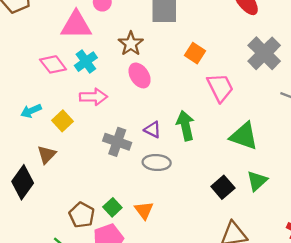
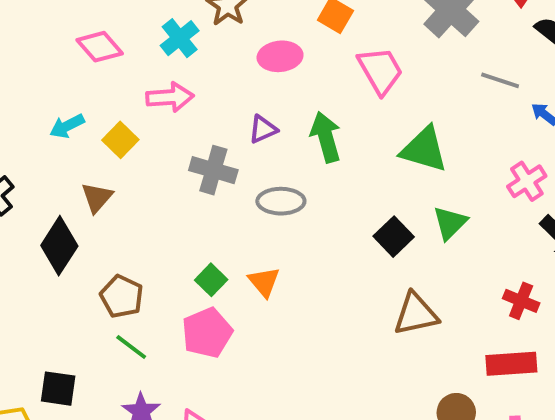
cyan cross: (86, 62) -> (180, 38), moved
pink ellipse: (140, 75) -> (280, 56), moved, turned -60
purple triangle: (153, 130) -> (263, 129), moved, turned -48
brown pentagon: (82, 215) -> (122, 296), moved

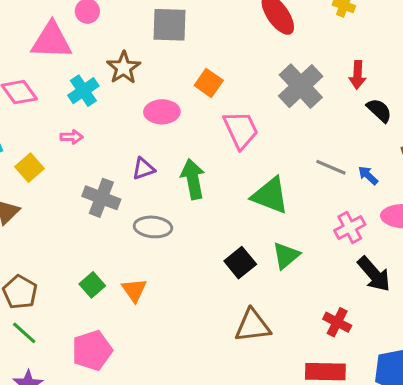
gray line: (500, 80) -> (331, 167), moved
pink arrow: (170, 97) -> (72, 137), size x0.6
pink pentagon: (207, 333) -> (92, 350), moved

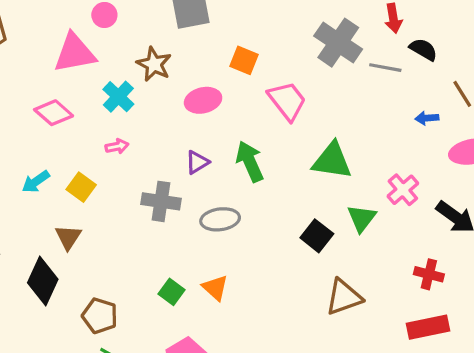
gray line: (331, 167) -> (385, 68), moved
blue arrow: (368, 175) -> (427, 118), turned -35
pink cross: (350, 228) -> (403, 190), moved

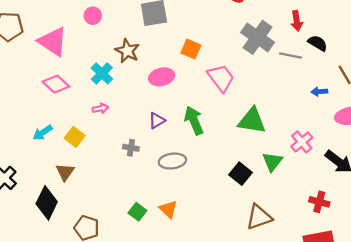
pink triangle: (75, 53) -> (53, 42), moved, turned 44
gray cross: (161, 201) -> (131, 148), size x0.6

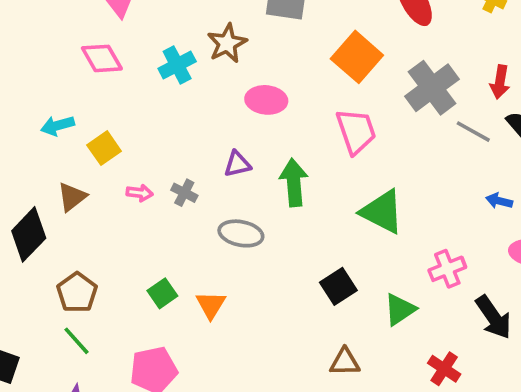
orange square: (191, 49) -> (357, 57), moved, size x1.5
pink arrow: (100, 108) -> (140, 193), moved
green triangle: (272, 162) -> (400, 309), moved
brown triangle: (259, 217) -> (345, 362), size x0.7

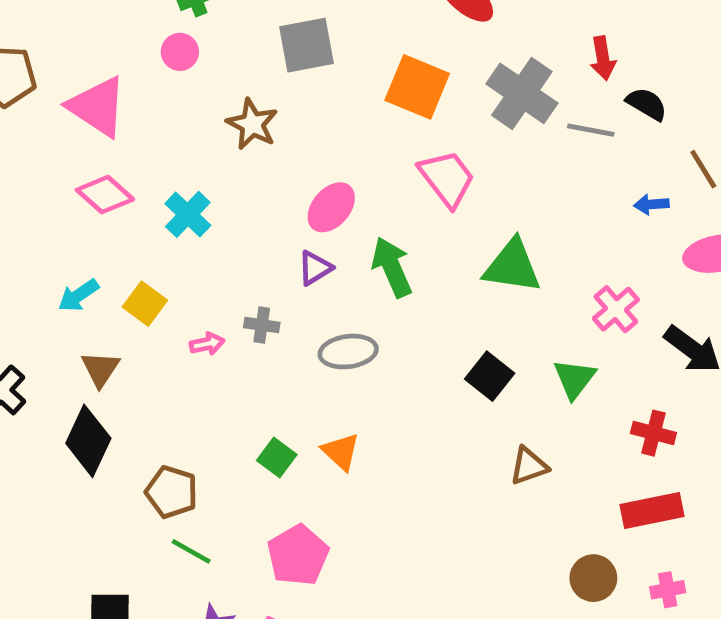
cyan cross: (177, 65) -> (188, 214), moved
pink ellipse: (266, 100) -> (331, 207), moved, turned -36
brown triangle: (72, 197) -> (100, 369), moved

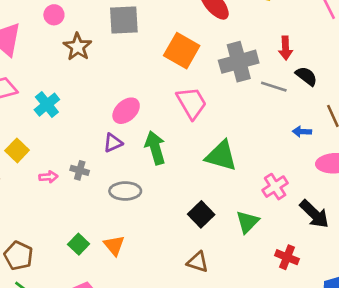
gray cross: (522, 93) -> (239, 62), turned 33
brown star: (252, 124) -> (78, 47), moved
brown triangle: (529, 466) -> (198, 262), moved, turned 30

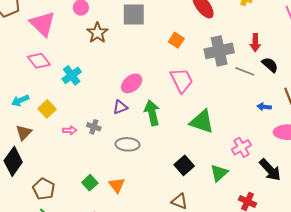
orange square: (182, 51) -> (176, 40), size x0.6

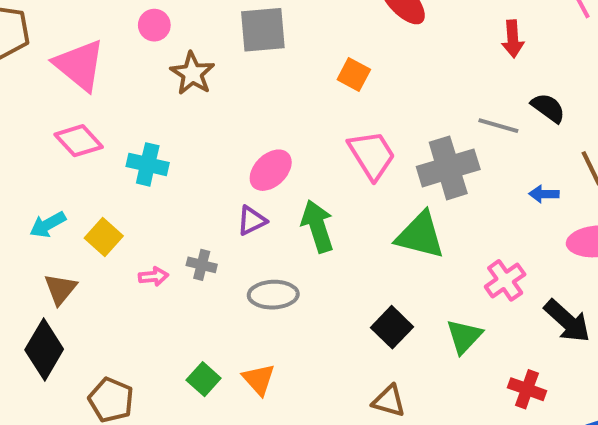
red arrow: (255, 43) -> (513, 39), moved
gray cross: (219, 51) -> (448, 168), moved
cyan cross: (72, 75) -> (148, 164), turned -36

